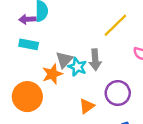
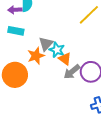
gray arrow: (95, 60) -> (72, 72), moved, turned 54
orange triangle: (87, 106) -> (65, 59), moved, turned -48

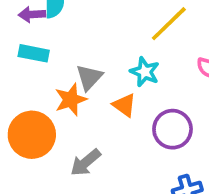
cyan star: (57, 50) -> (145, 72), moved
gray arrow: (72, 72) -> (86, 162), moved

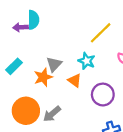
cyan rectangle: (34, 53) -> (14, 66), moved, turned -56
orange circle: (32, 135) -> (26, 111), moved

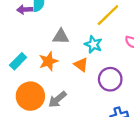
gray triangle: (54, 64) -> (61, 37), moved, turned 49
cyan rectangle: (14, 66) -> (18, 61), moved

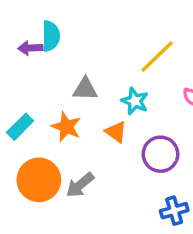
orange star: (48, 61) -> (66, 127), turned -30

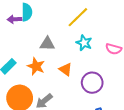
yellow line: (157, 57) -> (78, 17), moved
cyan star: (135, 101) -> (84, 43), moved

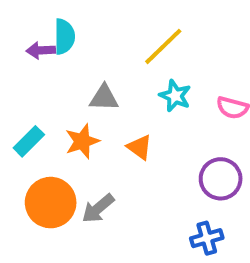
orange star: (36, 66) -> (82, 141), turned 30
purple circle: (92, 83) -> (221, 179), moved

